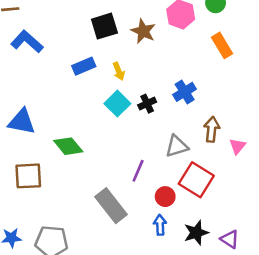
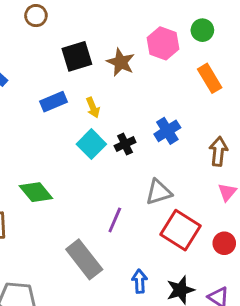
brown arrow: (212, 129) -> (218, 151), moved
red circle: (165, 197) -> (224, 243), moved

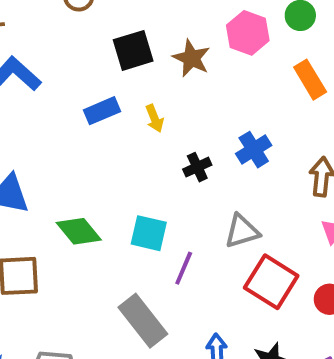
cyan square: (91, 144) -> (149, 233), moved, turned -32

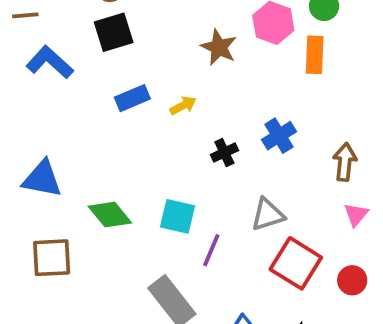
black square: (133, 50) -> (114, 32), moved
orange rectangle: (310, 80) -> (315, 55), moved, turned 33
yellow arrow: (155, 118) -> (183, 106), turned -96

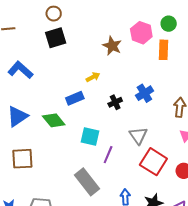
blue L-shape: (50, 62) -> (20, 70), moved
blue rectangle: (132, 98) -> (75, 98), moved
blue triangle: (42, 179) -> (17, 116), turned -45
green diamond: (110, 215) -> (54, 120), moved
gray triangle: (268, 215) -> (138, 136), turned -48

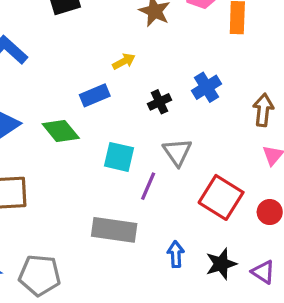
gray triangle: (138, 136) -> (177, 152), moved
gray rectangle: (87, 182) -> (114, 230), turned -44

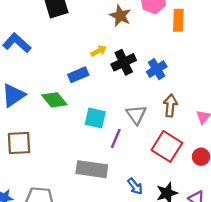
black cross: (160, 102) -> (124, 62), moved, size x1.5
brown arrow: (263, 110) -> (170, 106), moved
blue arrow: (176, 254) -> (135, 186), turned 144

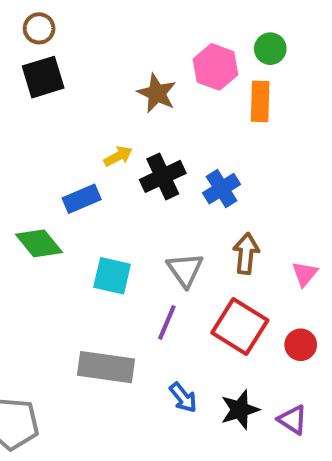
purple line: (116, 138) -> (167, 322), moved

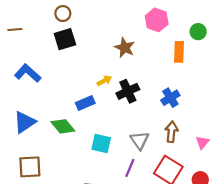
green circle: (270, 49) -> (198, 32), moved
pink hexagon: (216, 67) -> (157, 20), moved
blue cross: (222, 189) -> (170, 98), moved

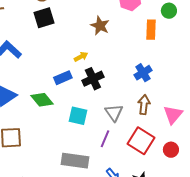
black cross: (128, 91) -> (93, 79), moved
pink triangle: (202, 142) -> (173, 115), size x1.5

